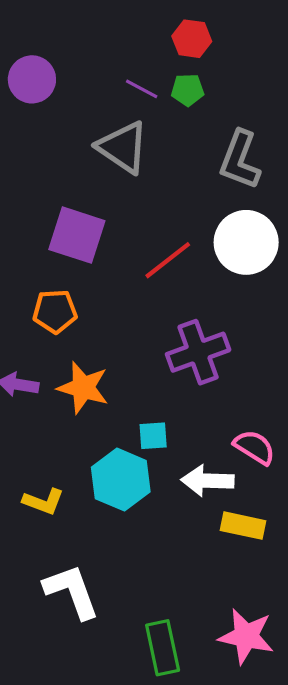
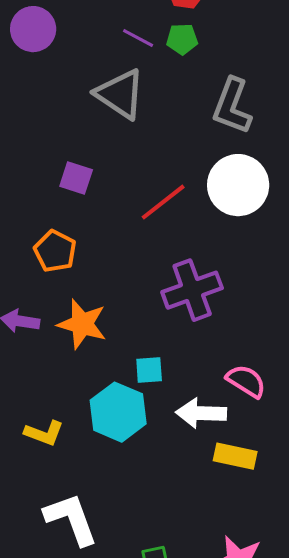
purple square: (77, 235) -> (76, 178), size x0.6
orange pentagon: (55, 311) -> (55, 251), turned 30

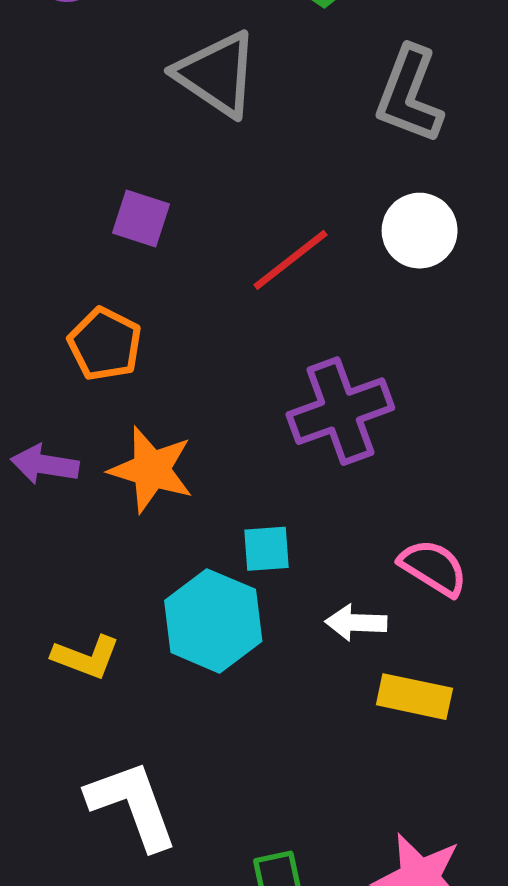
white circle: (238, 185) -> (420, 231), size x0.7
white arrow: (201, 413) -> (356, 623), size x0.7

